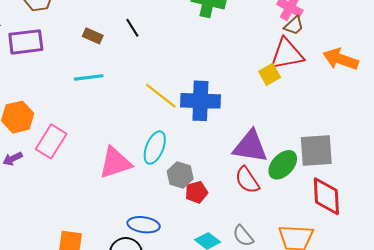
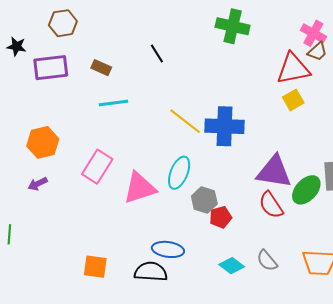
brown rectangle: (93, 36) -> (101, 68), moved
red triangle: (287, 54) -> (293, 69), moved
pink rectangle: (51, 141) -> (97, 167), moved

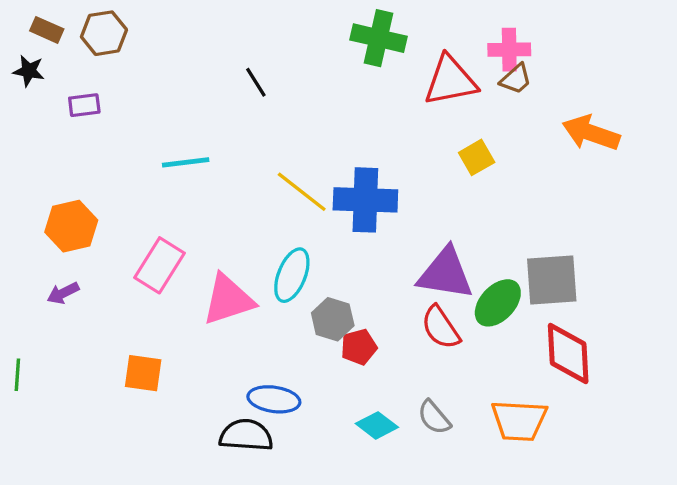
pink cross: (313, 33) -> (509, 50), turned -30
purple rectangle: (51, 68) -> (84, 105), size x0.6
brown rectangle: (101, 68) -> (47, 30), moved
red triangle: (293, 69) -> (450, 81), moved
orange square: (95, 267) -> (143, 373), moved

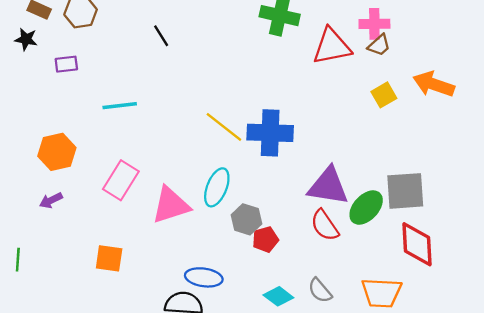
black line: (256, 82) -> (161, 36), moved
yellow square: (477, 157) -> (384, 95), moved
cyan line: (186, 162) -> (120, 106), moved

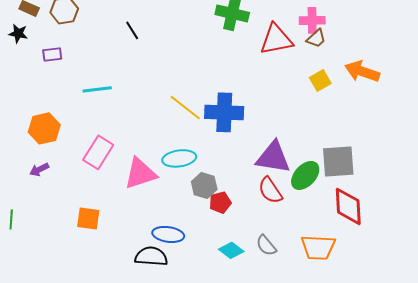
cyan ellipse: (217, 187) -> (179, 158), turned 60

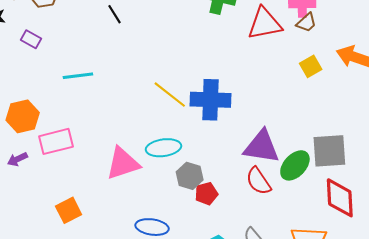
purple rectangle: (52, 54) -> (31, 39), turned 36
pink rectangle: (98, 152) -> (56, 141), moved, turned 44
orange square: (88, 218) -> (69, 210), turned -35

